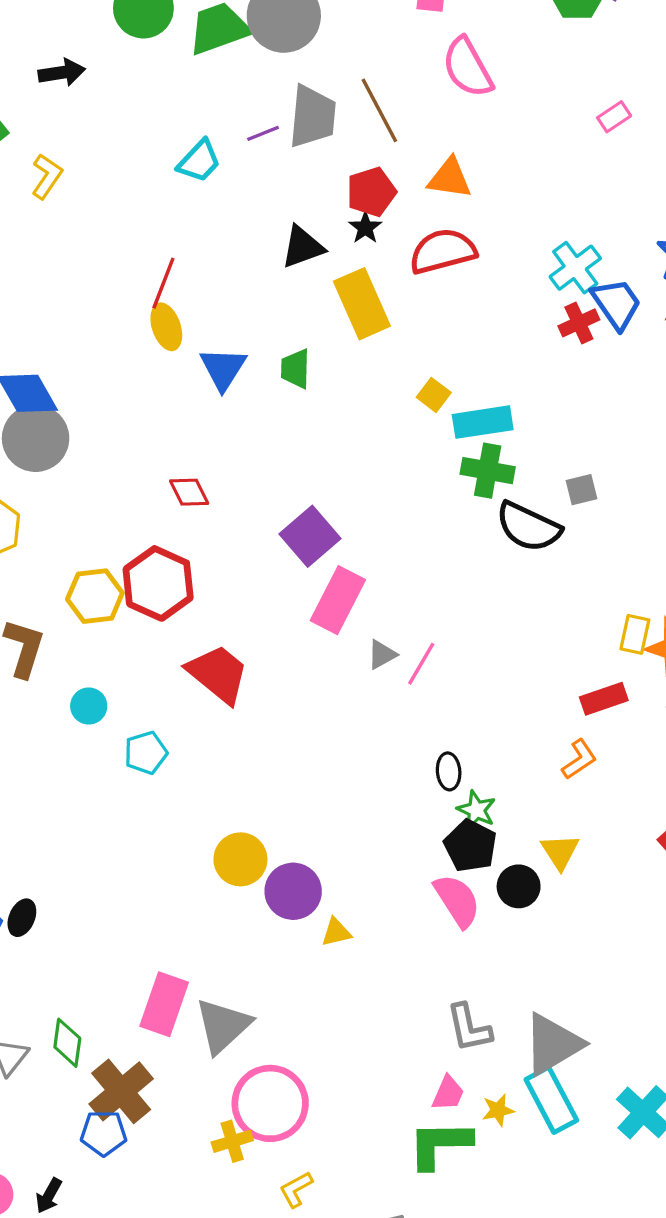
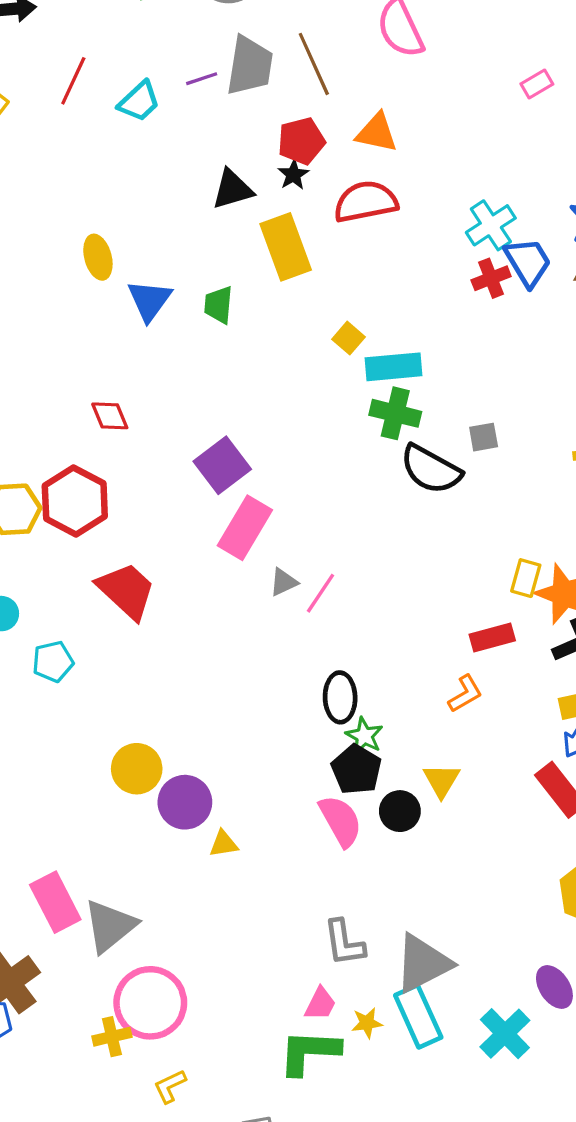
red line: (163, 283) -> (73, 81), moved
black ellipse: (449, 771) -> (340, 697), size x1.4
pink rectangle: (164, 1004) -> (55, 902), turned -50

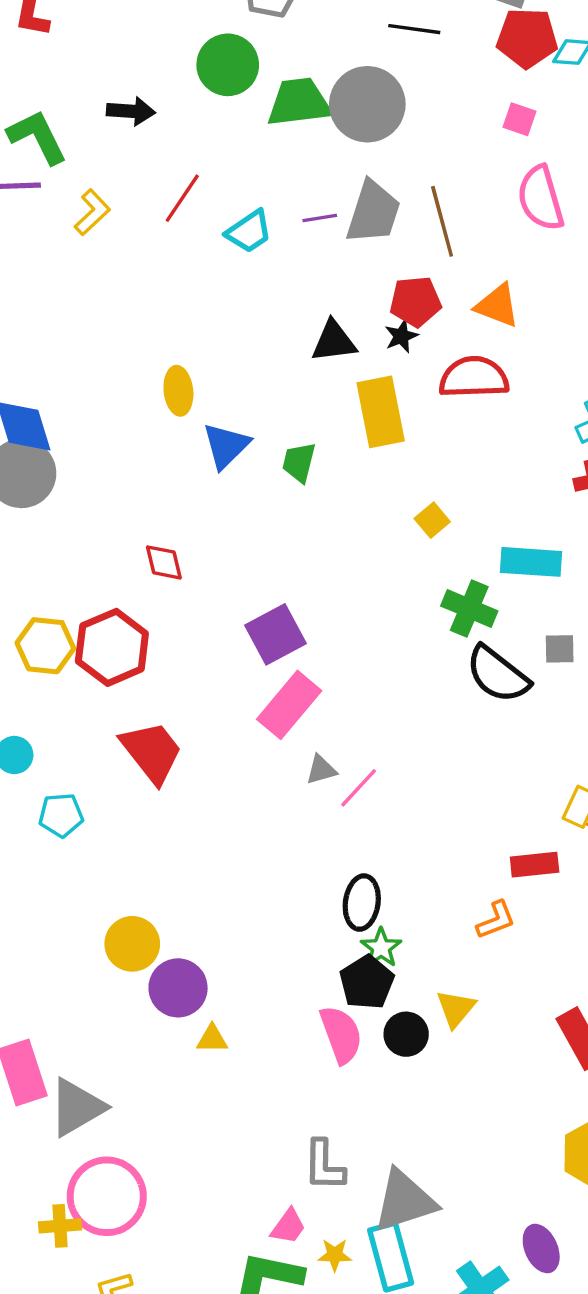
cyan rectangle: (393, 367) -> (531, 562), moved

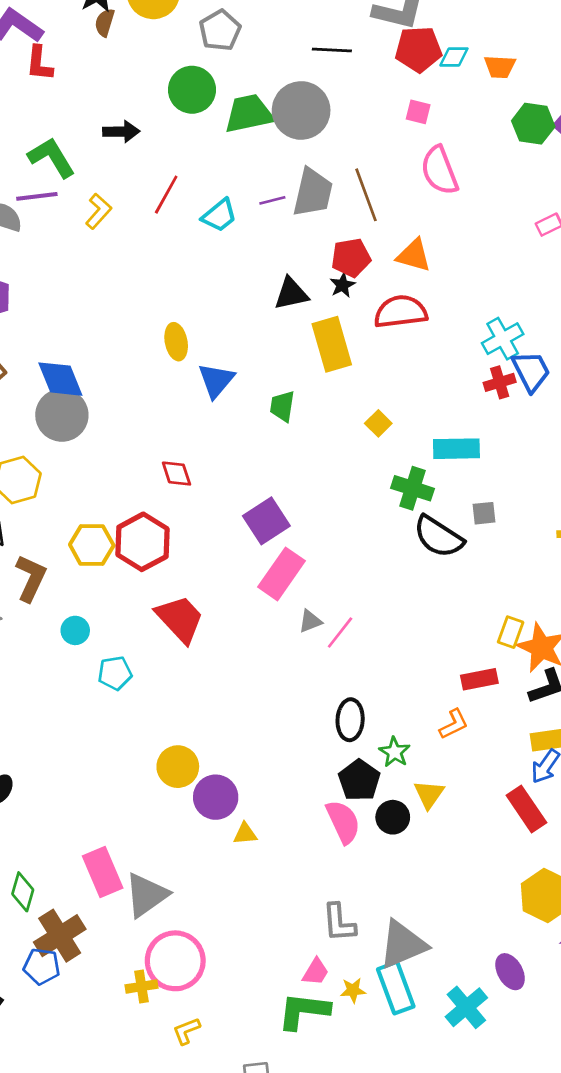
green trapezoid: (299, 462) -> (282, 406), moved
green star: (381, 948) -> (395, 752), moved

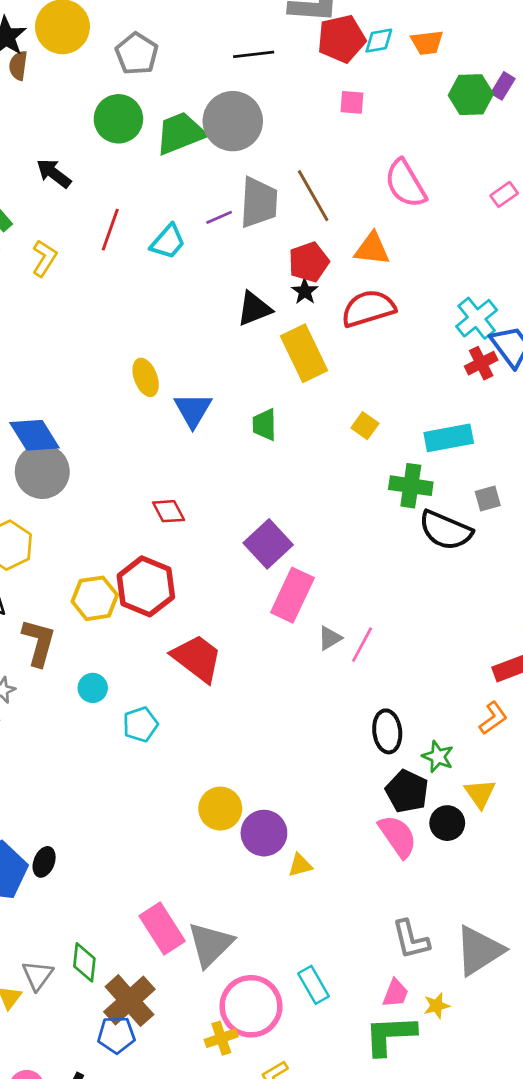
black arrow: (121, 132) -> (54, 173), turned -132
pink semicircle: (439, 171) -> (405, 184), moved
cyan rectangle: (396, 988) -> (314, 985), moved, size x0.7

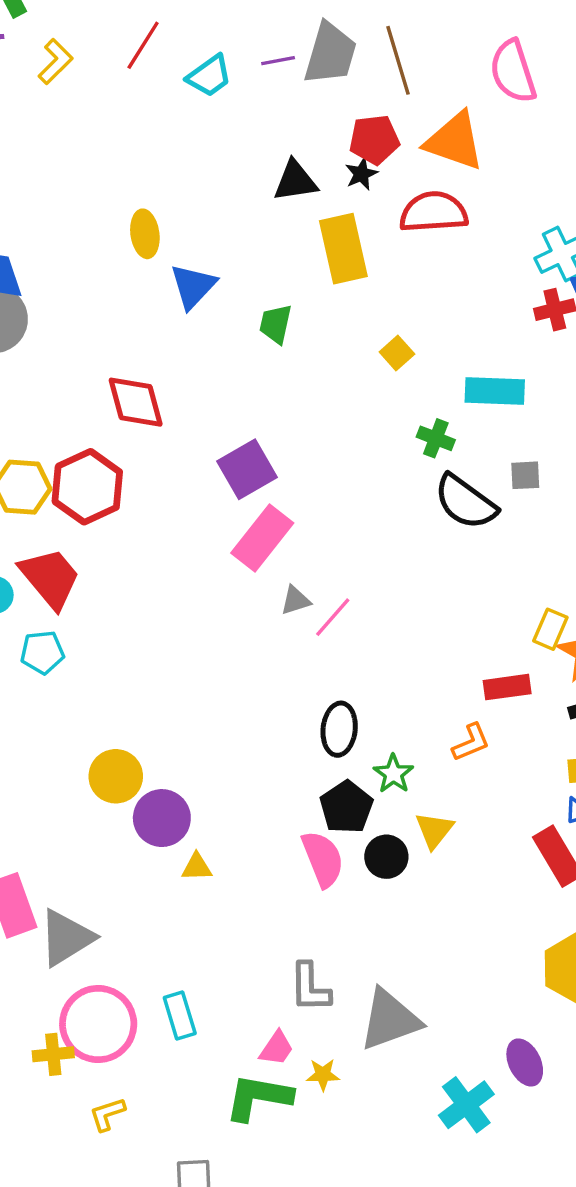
orange triangle: (372, 249) -> (455, 141), size x1.4
green cross: (411, 486) -> (436, 438), size x0.7
red diamond: (169, 511) -> (136, 402), size x1.5
red trapezoid: (197, 658) -> (50, 578), moved

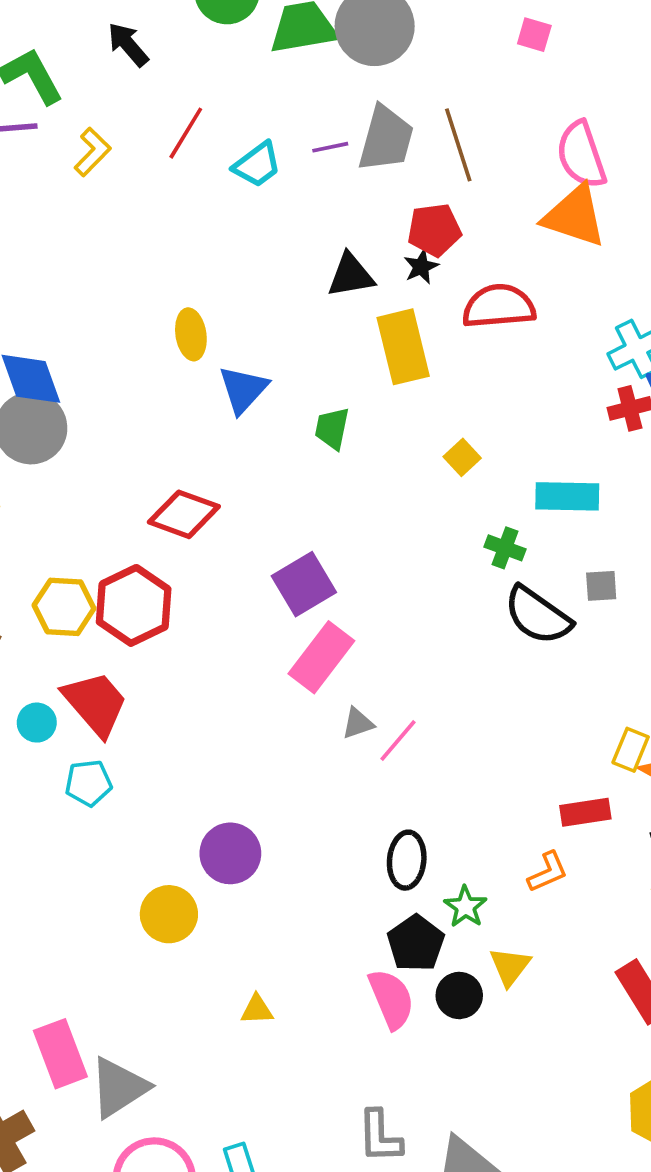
orange triangle: (455, 141) -> (574, 216), moved
red diamond: (136, 402) -> (184, 514), turned -54
purple circle: (162, 818) -> (230, 853), moved

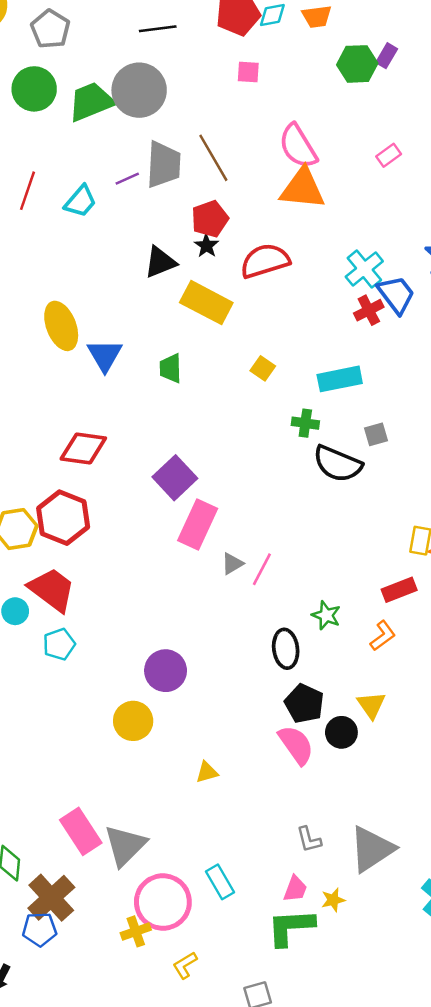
yellow ellipse: (191, 334) -> (61, 326), size x1.4
yellow rectangle: (403, 347) -> (206, 303), turned -36
green star: (465, 907) -> (326, 615), moved
gray L-shape: (380, 1136) -> (309, 839), size x0.7

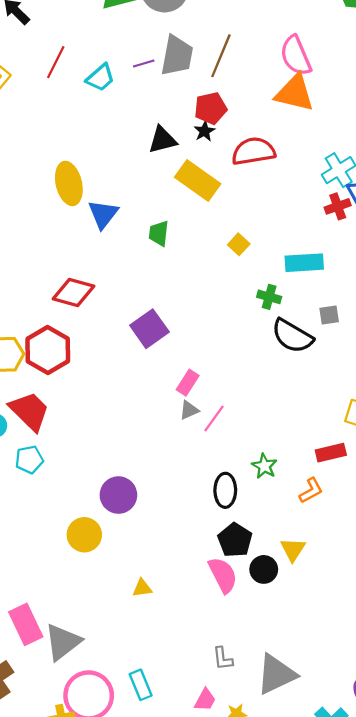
brown line: (213, 158) -> (221, 56), turned 45
pink rectangle: (198, 524) -> (188, 383), moved, size x0.6

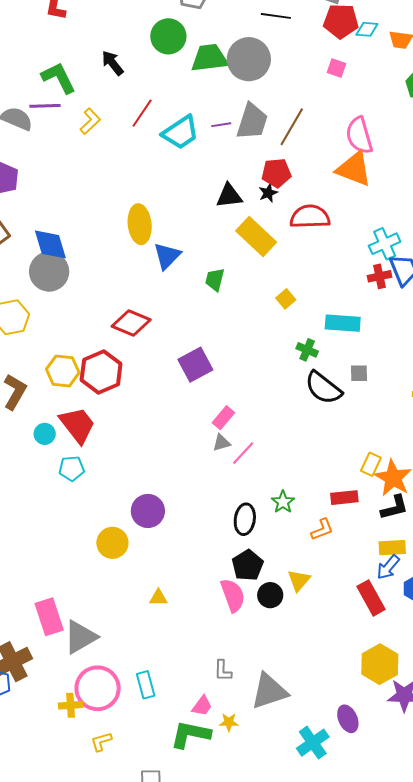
cyan trapezoid: (100, 78) -> (181, 132), size x1.4

